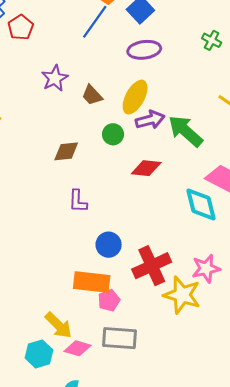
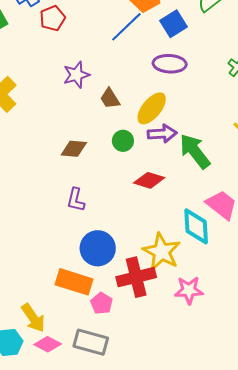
blue circle: (109, 245) -> (98, 248), size x1.4
yellow star: (182, 295) -> (162, 252), moved
pink pentagon: (109, 300) -> (102, 303), moved, turned -30

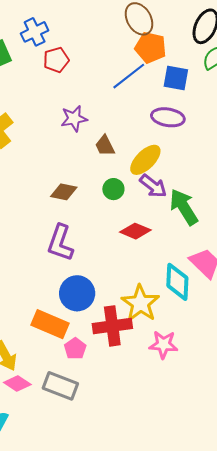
blue square: (173, 24) -> (176, 78), turned 36
purple arrow: (162, 134) -> (153, 186), turned 36
purple L-shape: (76, 200) -> (60, 243), size x1.5

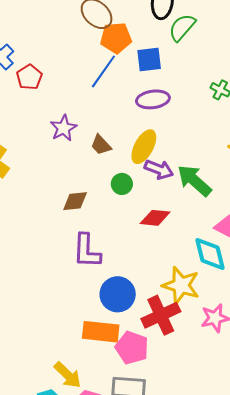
pink pentagon: (75, 349) -> (132, 348), size x1.5

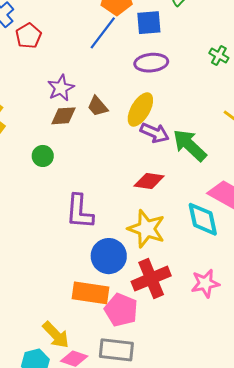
green circle: (122, 184) -> (43, 156), moved
brown diamond: (75, 201) -> (64, 116), moved
yellow star: (181, 285) -> (146, 229), moved

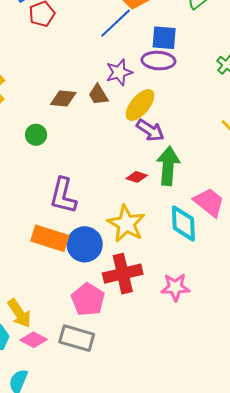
blue square: (149, 23) -> (164, 38), moved
purple star: (61, 88) -> (119, 72), moved
green arrow: (190, 145) -> (168, 166), moved, turned 42
red diamond: (149, 181) -> (137, 177), size x0.7
orange rectangle: (91, 293) -> (50, 238), moved

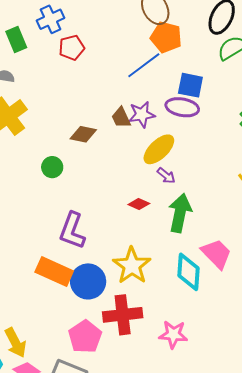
brown trapezoid: (98, 95) -> (121, 118), moved
purple arrow: (150, 130) -> (166, 176), size x0.7
red diamond: (137, 177) -> (139, 204), moved

